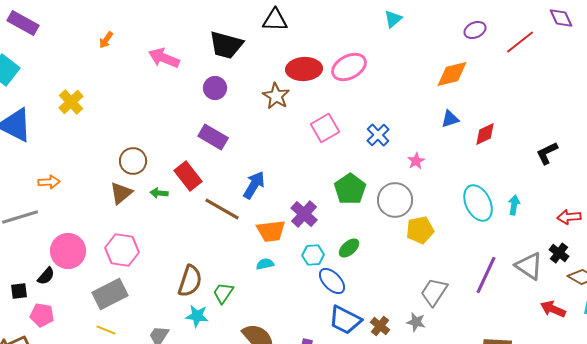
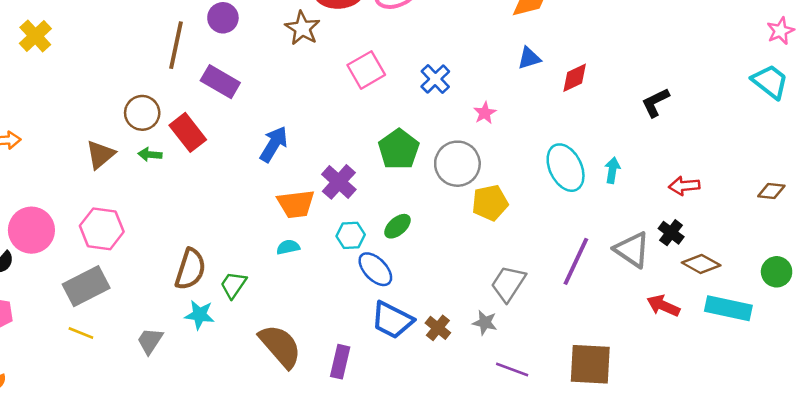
brown circle: (133, 161) -> (142, 113), moved
brown line: (222, 209) -> (176, 45), moved, turned 72

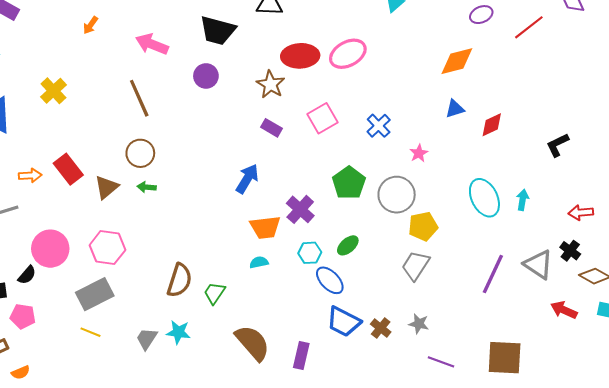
brown line: (176, 45) -> (139, 98), moved, turned -36
purple rectangle: (220, 82) -> (272, 128), moved, size x0.7
red rectangle: (188, 132) -> (68, 169), moved
gray trapezoid: (508, 284) -> (416, 266), moved
cyan star: (199, 315) -> (178, 332), moved

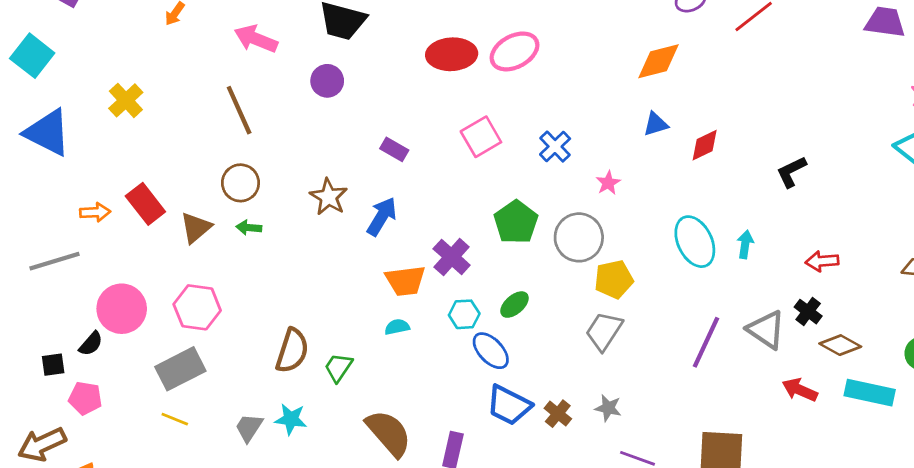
brown star: (271, 84) -> (329, 197), moved
purple rectangle: (272, 128) -> (394, 149), moved

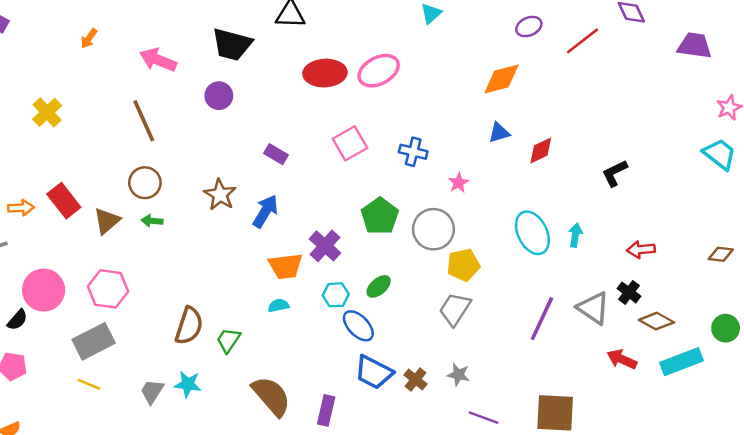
blue cross: (555, 147) -> (413, 152), turned -32
cyan rectangle: (870, 393) -> (681, 362), turned -33

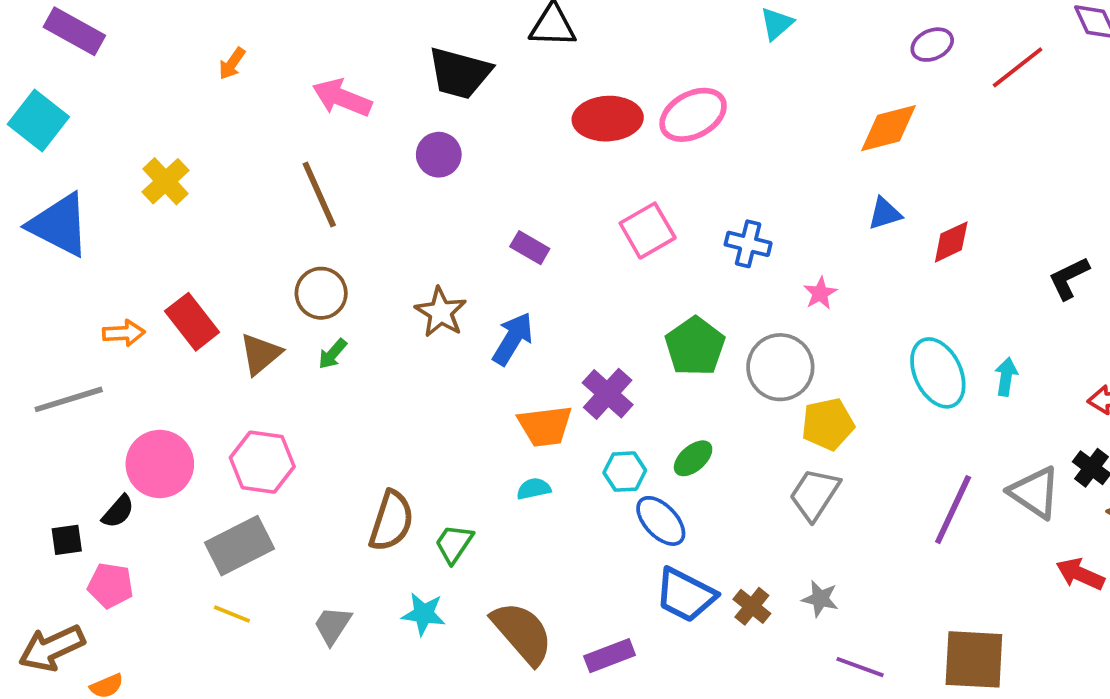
green arrow: (152, 221) -> (332, 354), turned -54
cyan star: (188, 384) -> (424, 614), moved
purple rectangle: (326, 410) -> (610, 656), turned 56

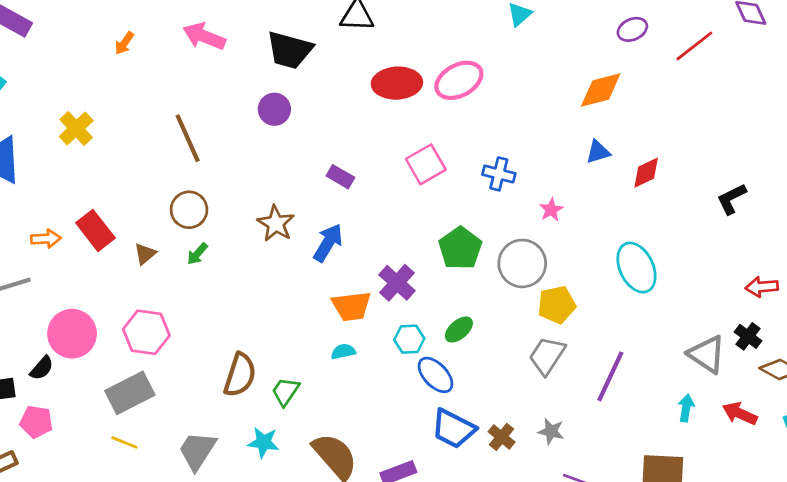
pink arrow: (342, 98) -> (204, 36), moved
brown triangle: (260, 354) -> (145, 254), size x0.7
cyan arrow: (1006, 377) -> (686, 408), moved
purple line: (953, 510) -> (610, 376), moved
gray trapezoid: (332, 625) -> (197, 451), size x1.4

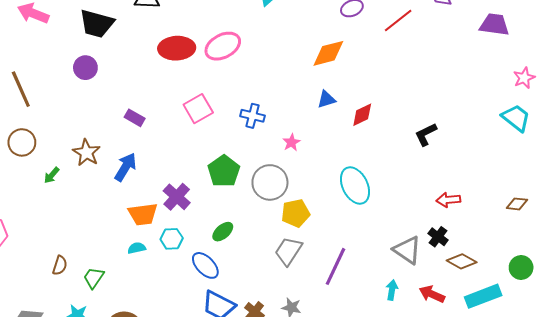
green arrow: (197, 254) -> (52, 175), moved
cyan hexagon: (409, 339) -> (172, 239), moved
brown semicircle: (240, 375) -> (60, 265), size x0.6

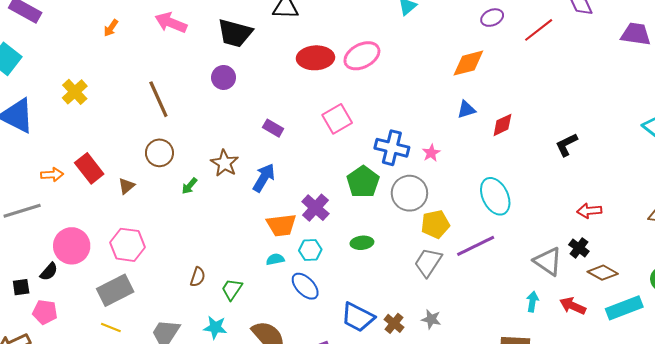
blue cross: (253, 116) -> (392, 148), moved, size x1.4
green ellipse: (223, 232) -> (362, 243), turned 35
blue ellipse: (205, 265) -> (305, 286), moved
purple line: (336, 266) -> (476, 246), moved, turned 39

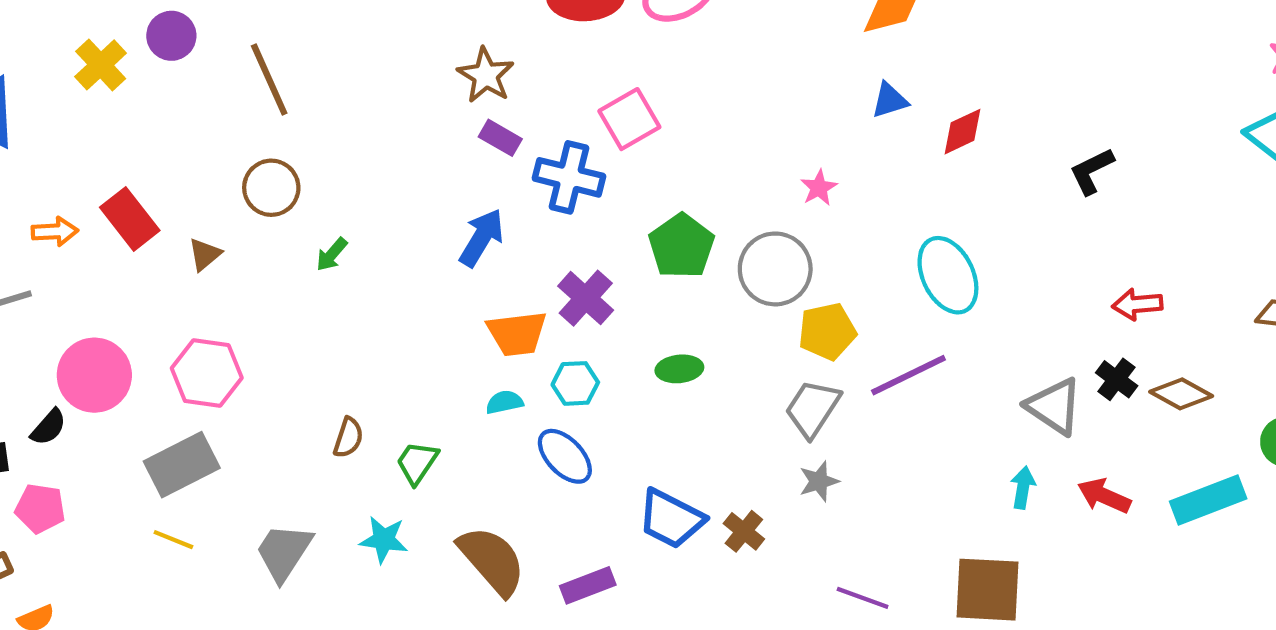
purple circle: (224, 77) -> (171, 36), moved
blue cross: (392, 148) -> (569, 177), moved
brown star: (225, 163) -> (486, 75), moved
brown diamond: (603, 273) -> (1181, 394), moved
gray star: (431, 319) -> (819, 481), moved, turned -30

